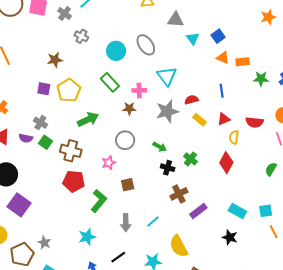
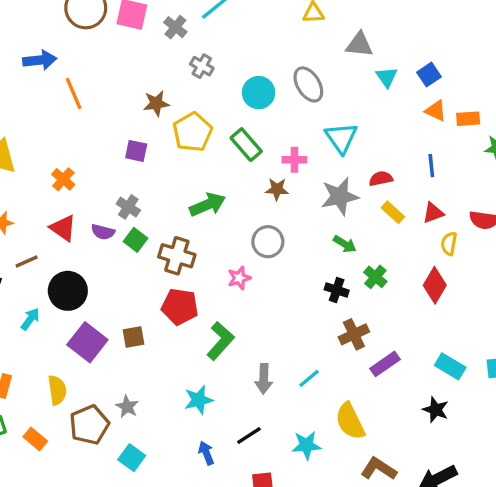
yellow pentagon: (69, 90) -> (193, 132), moved
green arrow: (160, 147) -> (345, 244), moved
brown square: (128, 185) -> (134, 337), moved

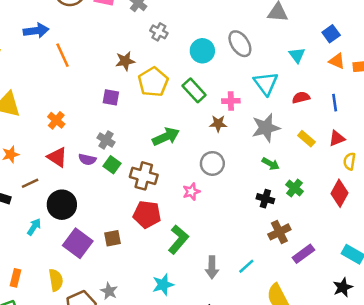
cyan triangle: (387, 77) -> (297, 55), moved
red semicircle: (381, 179) -> (301, 98), moved
black star: (436, 410) -> (343, 287), turned 30

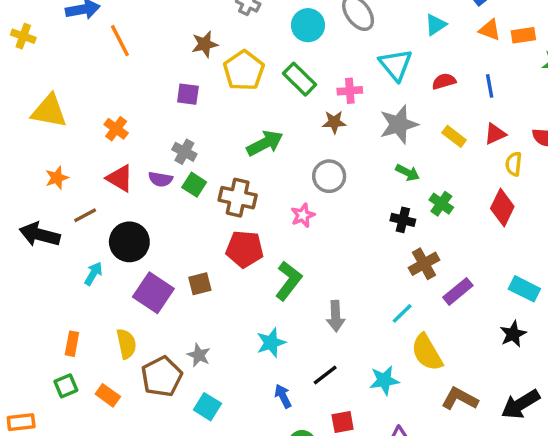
cyan triangle: (297, 55) -> (436, 25), turned 36
cyan line: (246, 266) -> (402, 313), moved

